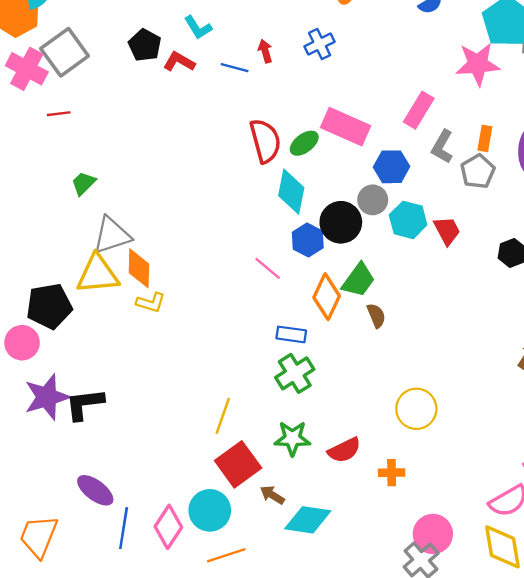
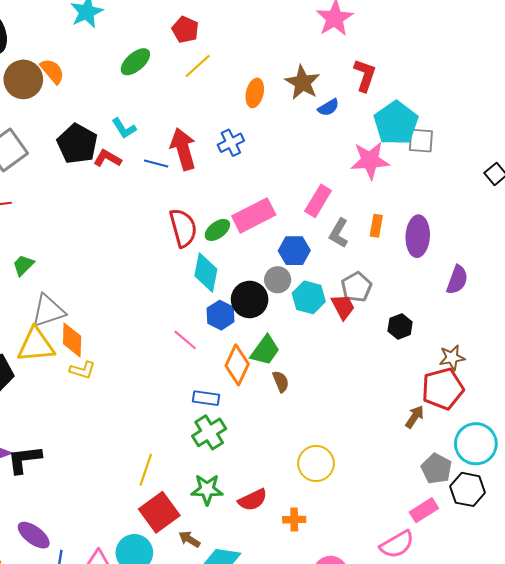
black pentagon: (145, 45) -> (77, 144), size x1.4
red arrow: (265, 51) -> (183, 149), size x2.0
pink rectangle: (346, 127) -> (254, 215), turned -51
gray pentagon: (478, 172) -> (356, 287), moved

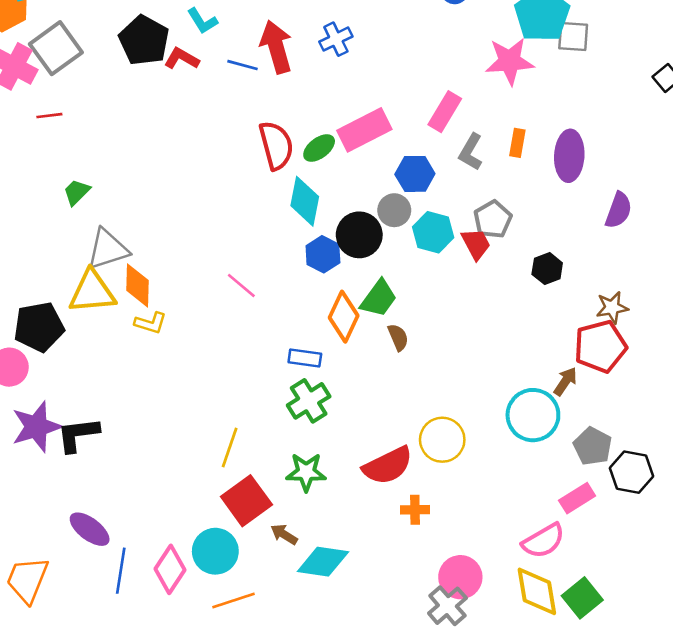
pink line: (185, 340) -> (241, 285), moved
cyan circle: (476, 444) -> (533, 415), moved
red semicircle: (253, 500) -> (388, 466), moved, size x1.4

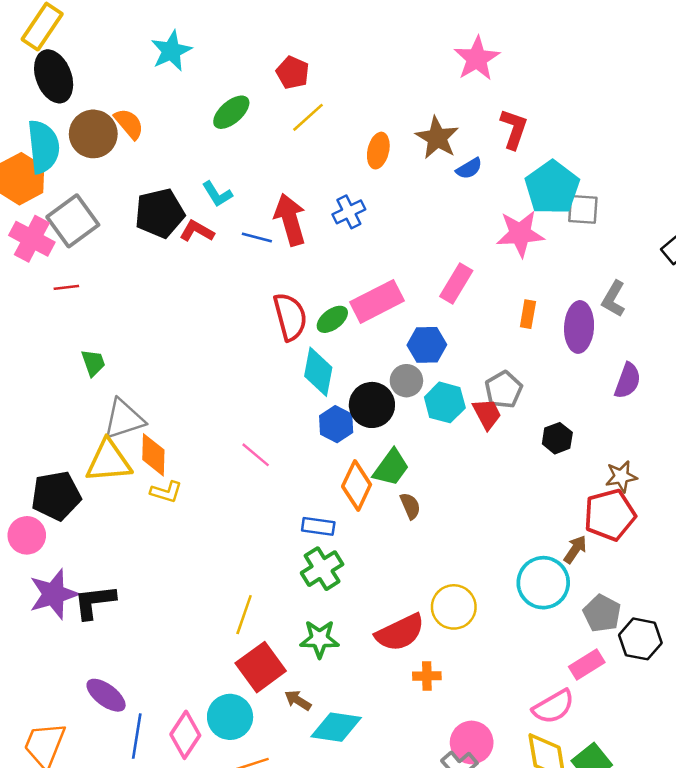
black pentagon: (144, 40) -> (160, 213), turned 30
gray L-shape: (471, 152) -> (614, 299), moved
green trapezoid: (77, 192) -> (93, 363), turned 116

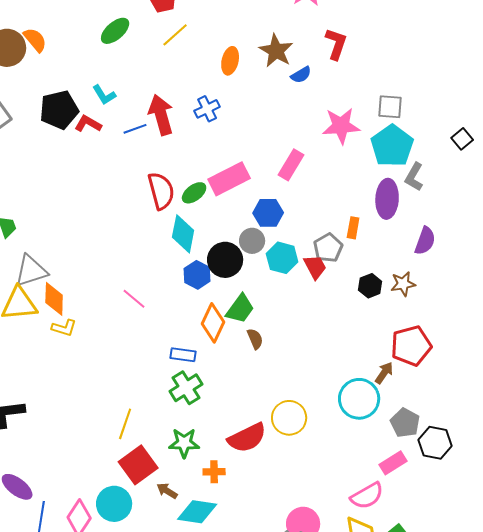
cyan pentagon: (552, 188) -> (392, 146), moved
blue line: (257, 237) -> (135, 129), turned -35
orange rectangle: (528, 314) -> (353, 228), moved
brown star: (621, 477) -> (403, 284), moved
orange cross: (427, 676) -> (214, 472), moved

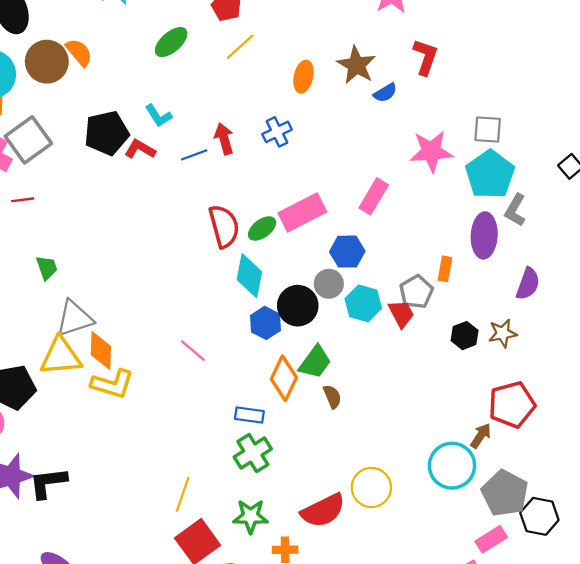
red arrow: (161, 115) -> (224, 139), size x0.7
yellow L-shape: (64, 328) -> (112, 384), size x1.5
gray pentagon: (405, 423) -> (505, 493), size x1.4

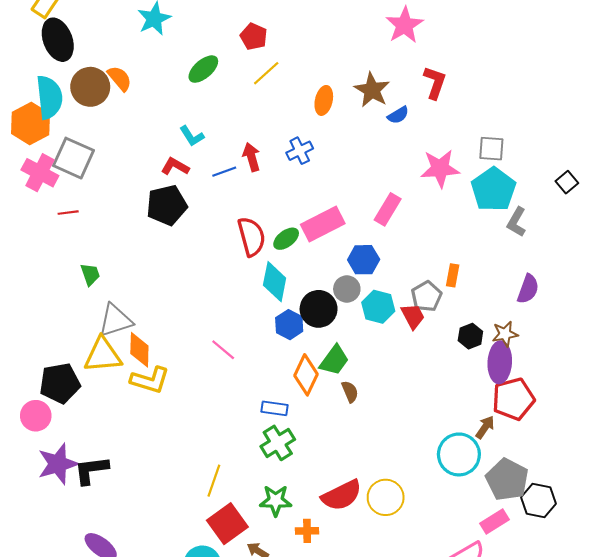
black pentagon: (107, 133) -> (167, 205), moved
gray square: (28, 140) -> (73, 158), turned -30
purple ellipse: (484, 235) -> (500, 362), moved
yellow circle: (371, 488) -> (386, 497), moved

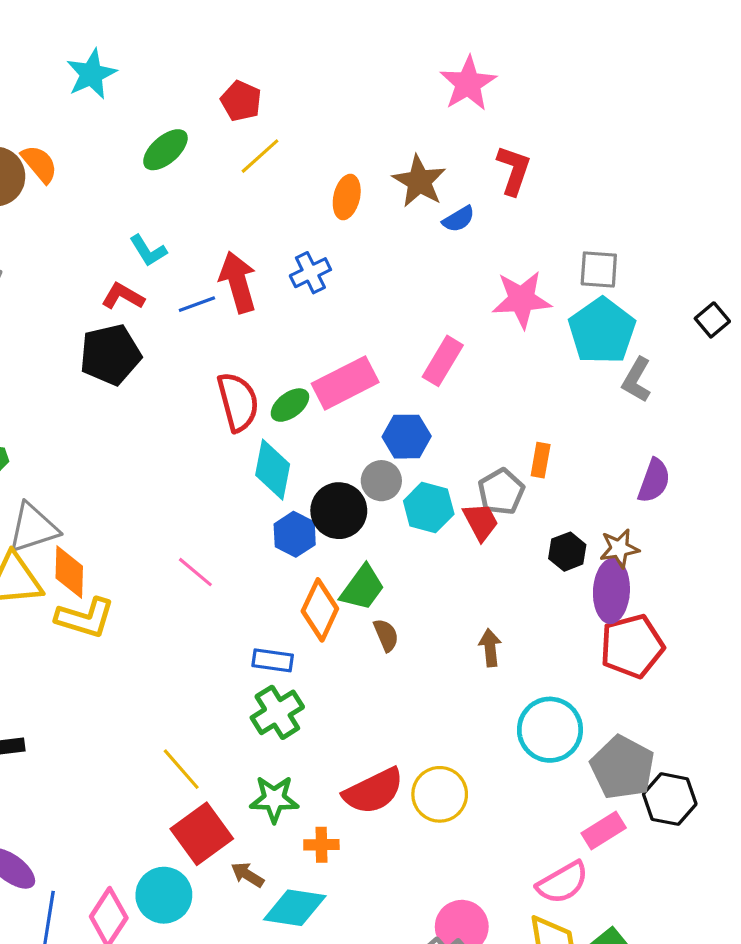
red arrow: (252, 157) -> (238, 282), size x1.4
brown arrow: (485, 427) -> (490, 648), moved, turned -40
yellow line: (214, 481) -> (181, 769), turned -60

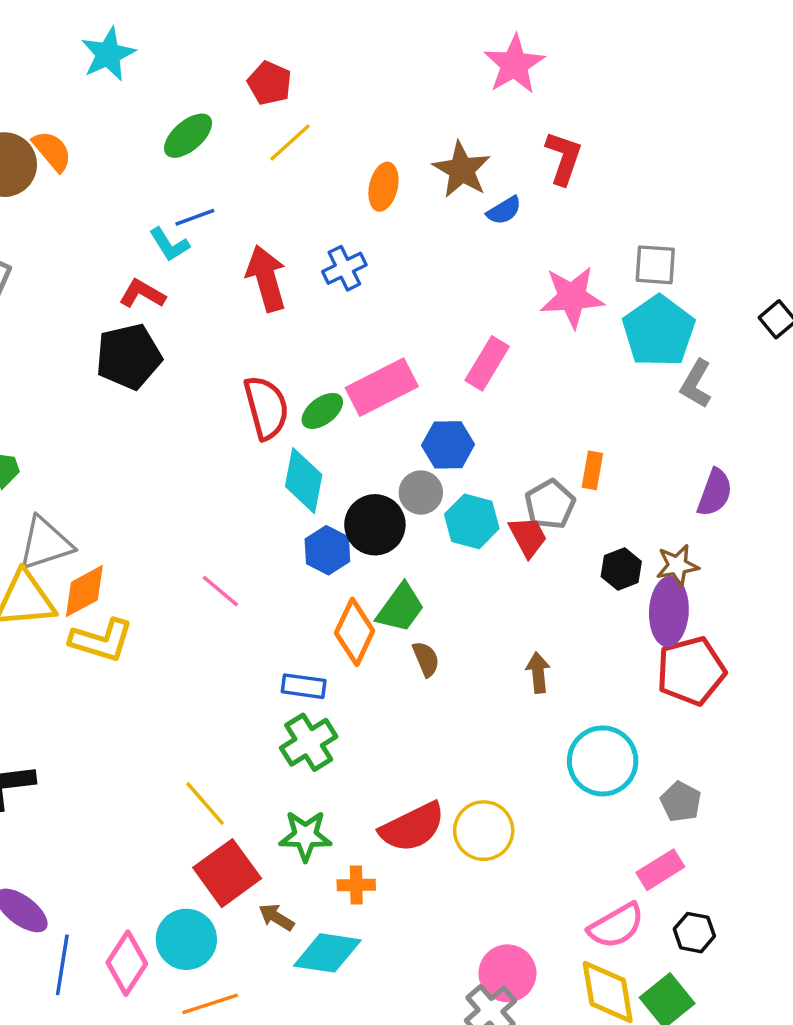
blue line: (197, 304) -> (195, 217), moved
orange diamond: (69, 572) -> (84, 591), turned 60
gray pentagon: (622, 768) -> (681, 802), size x0.6
black hexagon: (670, 799) -> (694, 933), moved, size x0.7

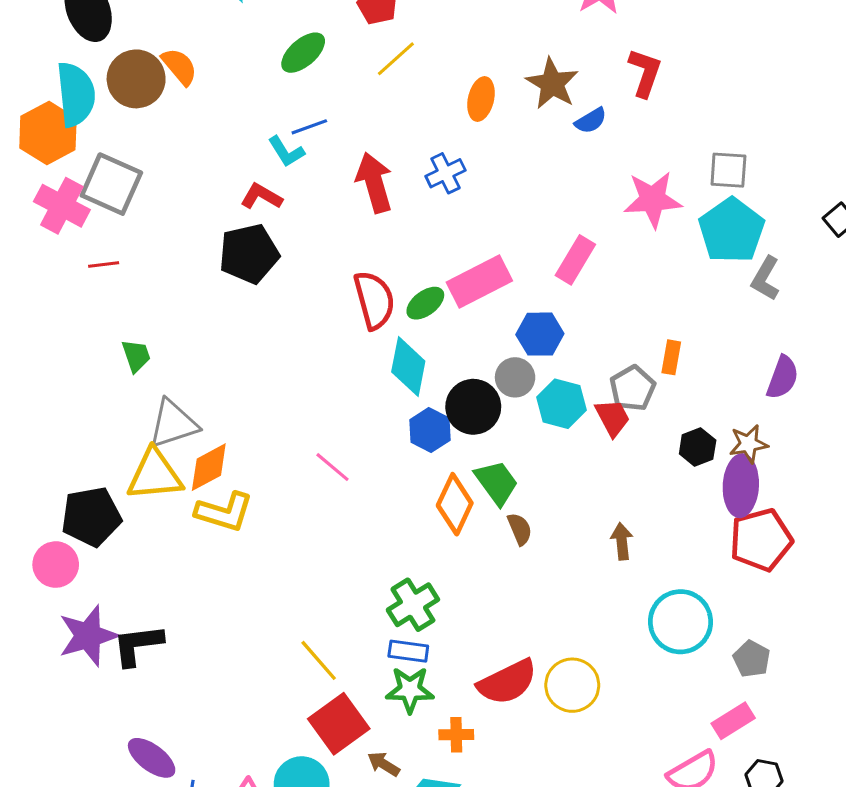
green trapezoid: (400, 608) -> (496, 483), turned -72
blue rectangle: (304, 686) -> (408, 651), moved

